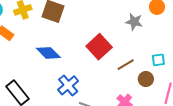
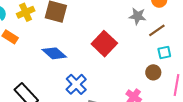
brown line: (126, 65) -> (157, 30), moved

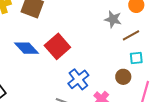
red square: (104, 44) -> (57, 46), moved
blue cross: (76, 84) -> (78, 79), moved

